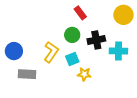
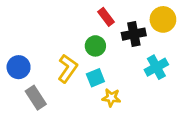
black cross: (96, 40) -> (134, 34), moved
cyan cross: (118, 51) -> (156, 67), turned -30
gray rectangle: (27, 74) -> (36, 98), turned 54

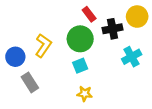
green circle: (95, 46) -> (80, 39), size x1.5
yellow L-shape: (68, 68) -> (43, 46), moved
yellow star: (111, 98) -> (85, 94), moved

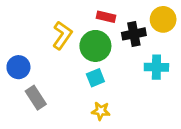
red rectangle: (89, 14) -> (106, 17), turned -40
yellow L-shape: (43, 46) -> (62, 35), moved
cyan cross: (132, 57) -> (156, 67), turned 30

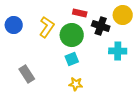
black cross: (134, 34) -> (101, 26), turned 30
blue circle: (18, 67) -> (14, 25), moved

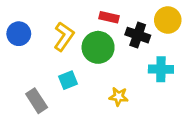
cyan square: (72, 59) -> (68, 80), moved
yellow star: (76, 84) -> (119, 97), moved

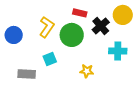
blue circle: (19, 34) -> (14, 35), moved
black cross: (138, 35) -> (101, 26), turned 30
gray rectangle: (37, 101) -> (27, 74), turned -54

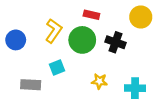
black cross: (101, 26) -> (116, 42), moved, turned -30
cyan cross: (118, 51) -> (135, 88), moved

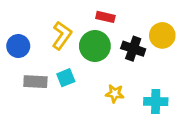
yellow circle: (141, 17) -> (162, 35), moved
gray rectangle: (31, 85) -> (35, 82), moved

